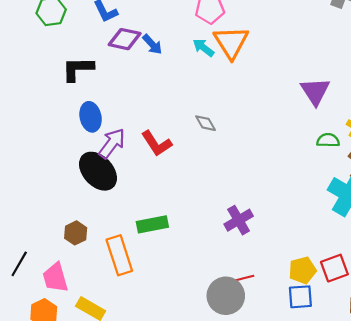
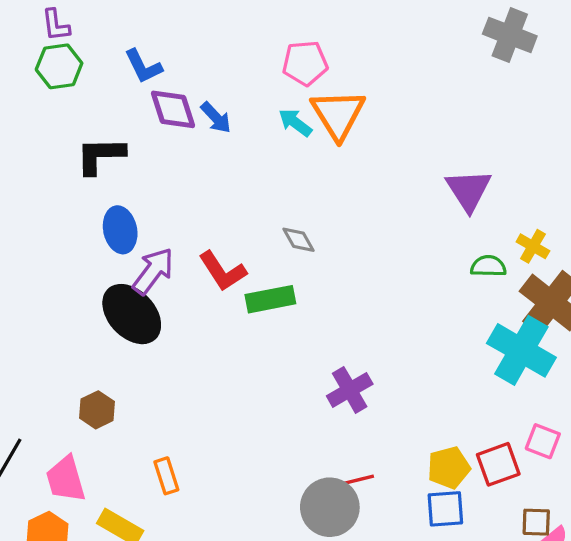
purple diamond: (125, 39) -> (173, 109), turned 60
green rectangle: (152, 224) -> (270, 299), moved
orange rectangle: (119, 255) -> (166, 476), moved, size x0.6

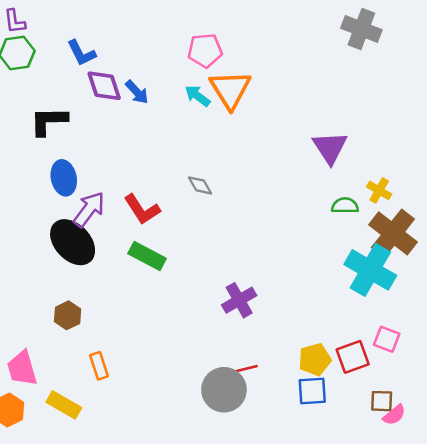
green rectangle: (270, 299) -> (147, 256), moved, turned 39
brown hexagon: (97, 410) -> (68, 315), moved

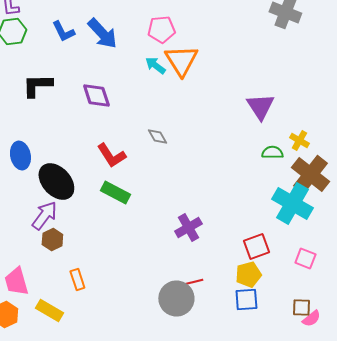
purple diamond: (104, 86) -> (96, 96), moved
blue arrow: (137, 92) -> (102, 34), moved, size x1.6
blue ellipse: (64, 178) -> (20, 156), moved
purple arrow: (89, 209) -> (44, 216), moved
red square: (353, 357) -> (256, 246), moved

